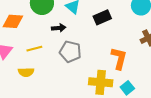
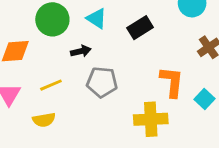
cyan square: (127, 88) -> (205, 99), moved

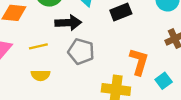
black arrow: (81, 51) -> (68, 23), size x1.5
yellow semicircle: (44, 120) -> (41, 75), moved

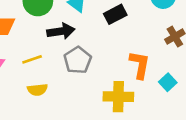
gray pentagon: (81, 52) -> (78, 60), turned 30

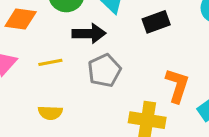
yellow semicircle: (37, 90) -> (50, 113), moved

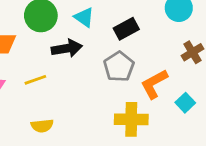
gray pentagon: (104, 70) -> (119, 67), moved
orange L-shape: (177, 86) -> (154, 84), turned -128

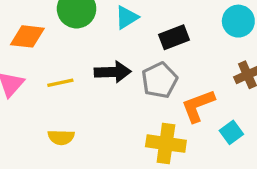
cyan triangle: (84, 17) -> (127, 17), turned 45
black arrow: (67, 48) -> (113, 72), moved

